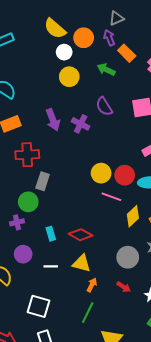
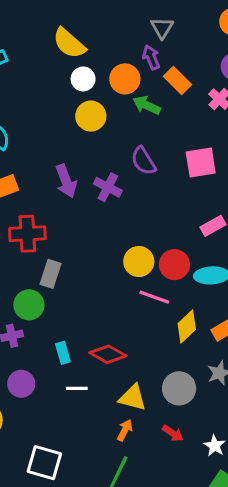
gray triangle: (116, 18) -> (162, 28), turned -35
orange circle: (84, 38) -> (125, 79), moved
yellow triangle: (82, 263) -> (133, 398), moved
white line: (51, 266) -> (77, 388), moved

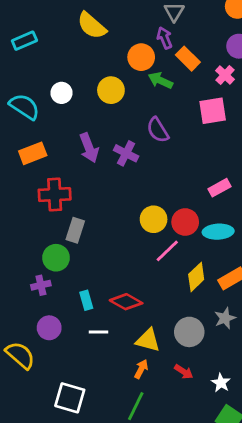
white circle: (83, 79) -> (62, 93), moved
pink square: (201, 162) -> (213, 111), moved
pink line: (154, 297) -> (167, 251), turned -64

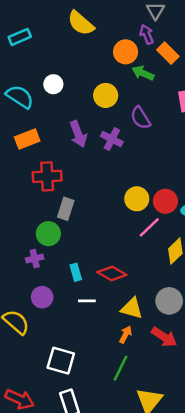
yellow circle: (111, 90) -> (106, 95), moved
red arrow: (184, 372) -> (164, 337), size x1.5

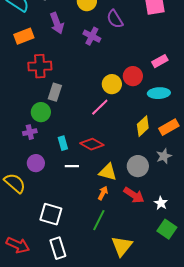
purple arrow: (78, 134) -> (57, 23), moved
red circle: (165, 201) -> (133, 76), moved
pink line: (149, 227) -> (100, 107), moved

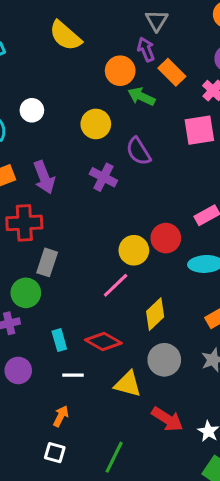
purple arrow: (57, 23) -> (44, 177), moved
yellow diamond: (143, 126) -> (155, 314), moved
gray circle: (138, 166) -> (164, 360), moved
orange arrow: (103, 193) -> (61, 416), moved
white square: (51, 214) -> (55, 453), moved, size x0.6

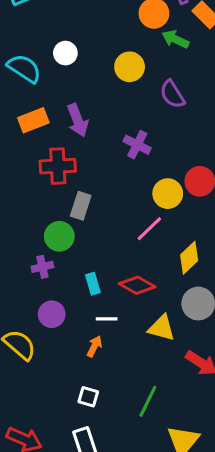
purple cross: (103, 177) -> (137, 145), moved
orange arrow: (61, 416) -> (94, 346), moved

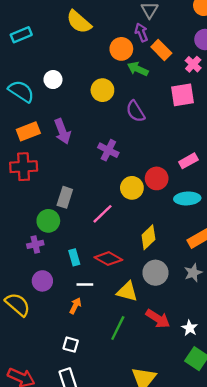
red cross: (58, 166) -> (24, 167), moved
pink line: (149, 229) -> (102, 214), moved
green line: (148, 401) -> (118, 328), moved

